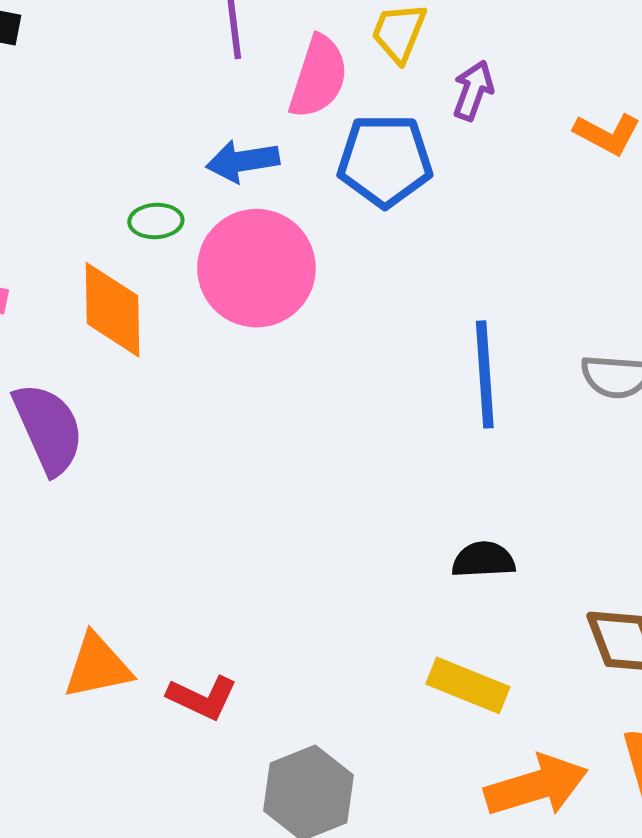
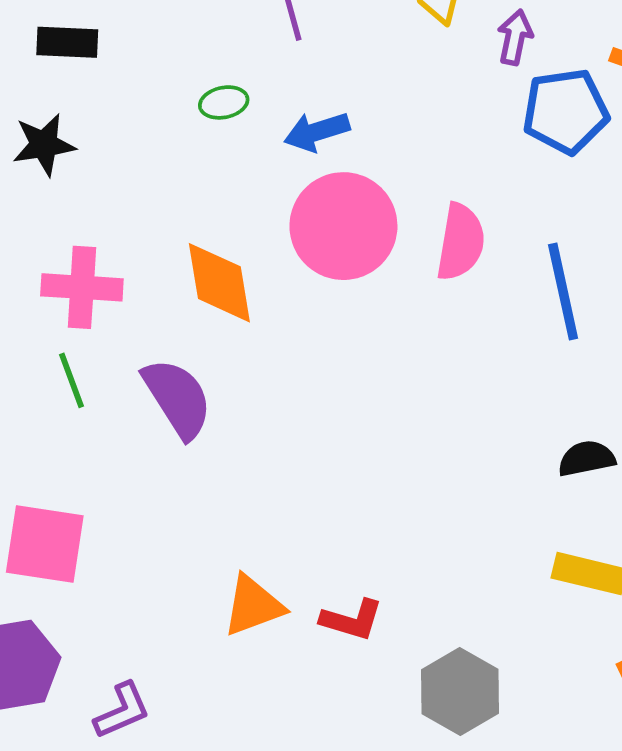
pink semicircle: (318, 77) -> (461, 242), moved
blue pentagon: (385, 160) -> (566, 111), moved
green ellipse: (156, 221) -> (224, 102), moved

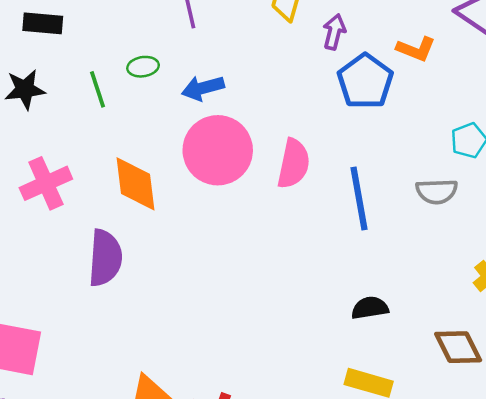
blue pentagon: (566, 111) -> (365, 81), turned -30
pink cross: (82, 287) -> (46, 183), turned -30
green line: (71, 380) -> (97, 89), moved
purple semicircle: (177, 398) -> (105, 258), turned 34

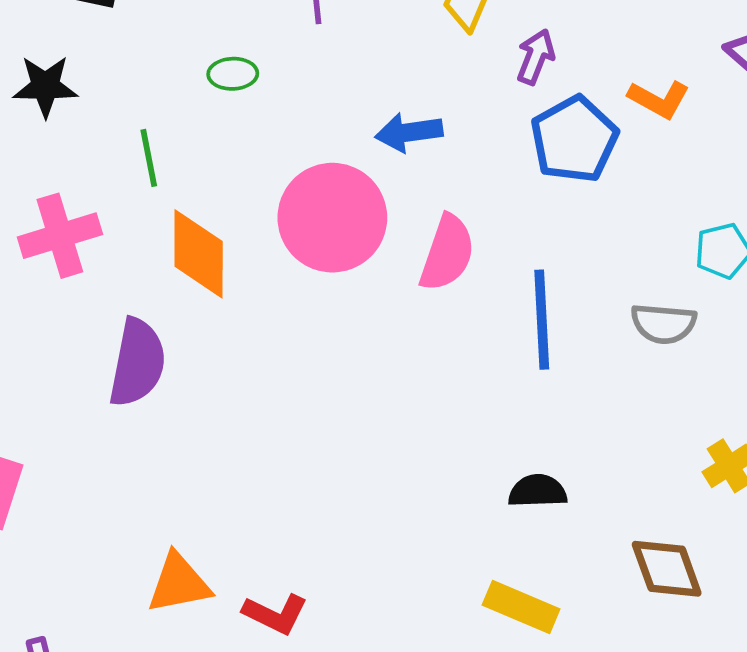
blue arrow: (203, 88) -> (409, 132), moved
green line: (97, 89) -> (149, 158), moved

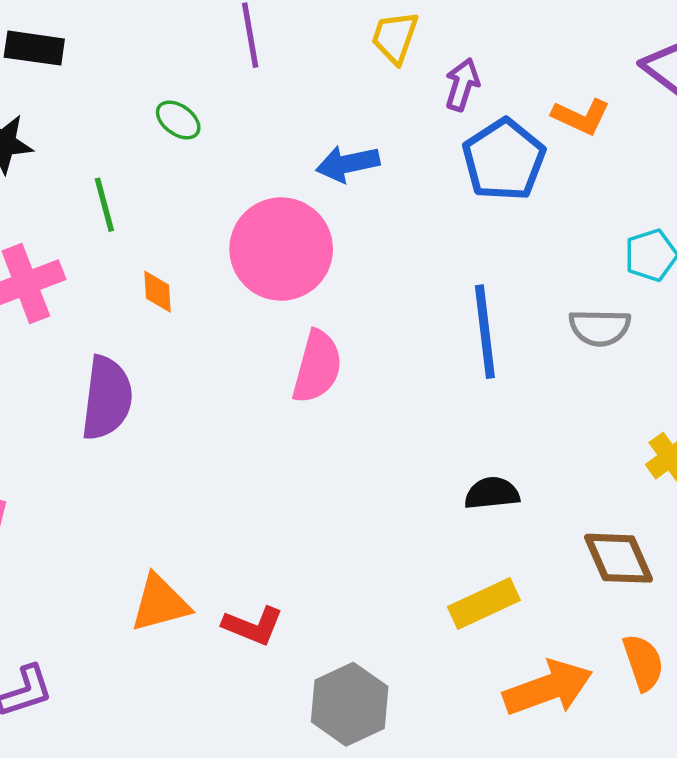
green ellipse: (233, 74) -> (178, 120), turned 42
pink semicircle: (447, 253) -> (317, 367), moved
orange diamond: (199, 254) -> (157, 292), size x0.5
yellow rectangle: (521, 607) -> (484, 603), turned -44

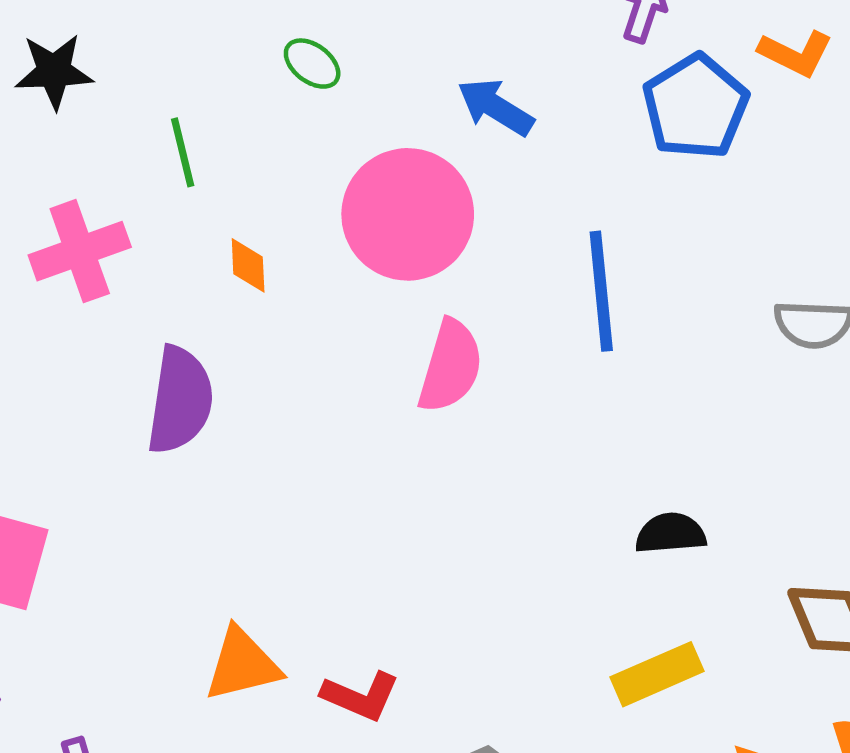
green ellipse: (178, 120) -> (312, 64), moved
blue arrow: (348, 164) -> (496, 107), turned 42
blue line: (485, 332) -> (601, 291), moved

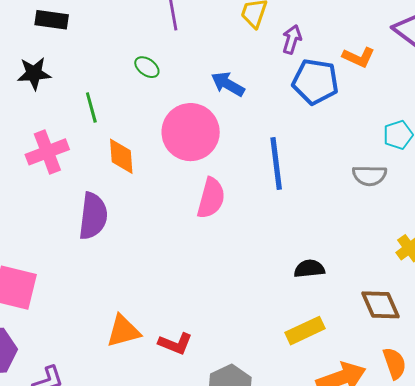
blue pentagon: (695, 107) -> (315, 82), turned -30
orange diamond: (248, 265) -> (121, 156), size x1.5

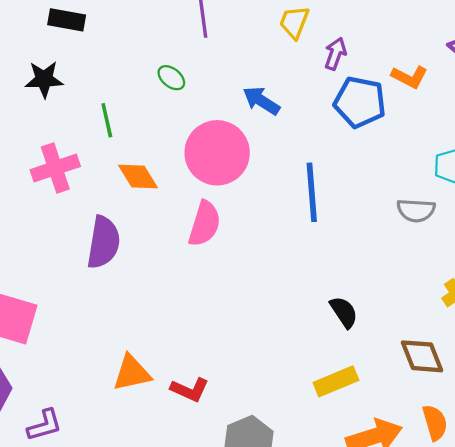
orange diamond: (121, 156) -> (138, 177), turned -30
pink semicircle: (211, 198) -> (205, 224), moved
black semicircle: (309, 269) -> (344, 312), turned 60

